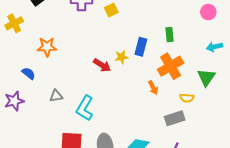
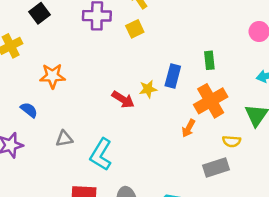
orange arrow: (153, 88) -> (188, 128), turned 56

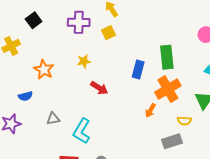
green rectangle: (209, 60) -> (167, 57), size x1.6
orange star: (52, 76) -> (44, 70), turned 30
yellow star: (148, 89) -> (84, 61), moved
blue semicircle: (29, 110) -> (25, 96), turned 128

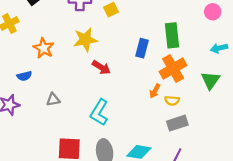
yellow star: (84, 61) -> (85, 40), size x1.6
yellow semicircle: (184, 121) -> (172, 101), moved
cyan L-shape: (82, 131) -> (99, 112), moved

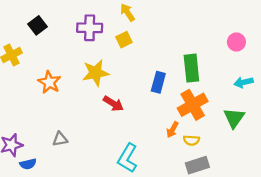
blue semicircle: (24, 76) -> (28, 164), moved
cyan L-shape: (99, 112) -> (127, 158), moved

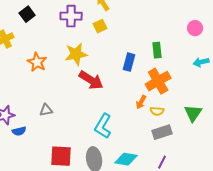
green rectangle: (191, 68) -> (157, 50), size x0.7
red arrow: (113, 104) -> (91, 80), size x1.4
green triangle: (234, 118) -> (193, 113), moved

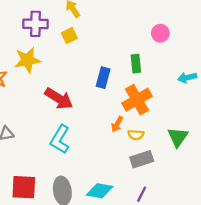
pink circle: (195, 28) -> (160, 33), moved
yellow star: (76, 54) -> (27, 60), moved
cyan L-shape: (103, 126) -> (60, 139), moved

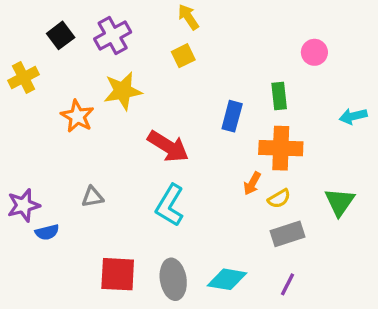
purple cross: (36, 24) -> (113, 35), moved, turned -30
orange cross: (137, 100) -> (281, 148), turned 32
yellow semicircle: (136, 135) -> (279, 199), turned -35

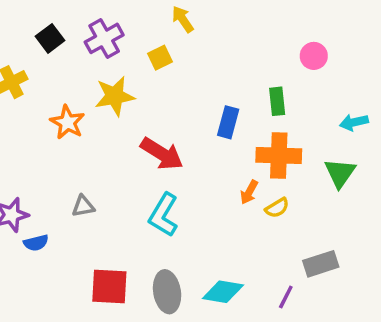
yellow square: (183, 56) -> (160, 58), moved
green triangle: (340, 202) -> (340, 173), moved
gray rectangle: (288, 234) -> (321, 264), moved

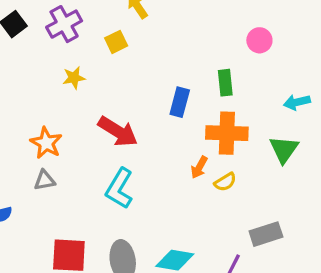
yellow star: (115, 96) -> (74, 78), size x0.6
orange star: (67, 122) -> (46, 143), moved

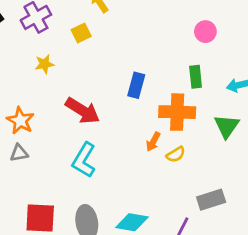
green rectangle: (225, 83) -> (196, 77), moved

